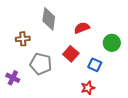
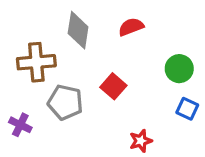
red semicircle: (82, 28) -> (131, 27), moved
brown cross: (23, 39) -> (36, 62), size x1.6
blue square: (95, 65) -> (187, 109), moved

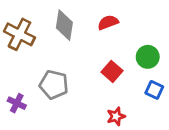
brown cross: (36, 62) -> (19, 34), moved, turned 32
red square: (113, 86) -> (112, 71), moved

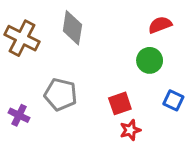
red semicircle: (108, 22) -> (160, 25), moved
green circle: (148, 57) -> (150, 60), moved
red square: (112, 71) -> (120, 103), moved, turned 30

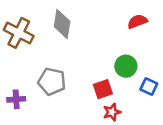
green circle: (150, 60) -> (126, 66), moved
purple cross: (19, 115) -> (16, 99), turned -30

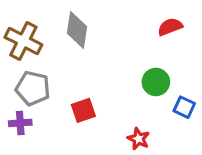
gray pentagon: (52, 81) -> (33, 88), moved
red square: (103, 89) -> (83, 110), moved
red star: (112, 112) -> (139, 139), turned -30

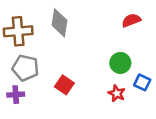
brown cross: (23, 41) -> (18, 31), turned -32
red square: (83, 110) -> (64, 85), turned -36
red star: (139, 139) -> (117, 93), moved

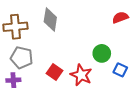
red semicircle: (131, 20) -> (120, 17), moved
red star: (117, 93) -> (81, 75), moved, size x1.5

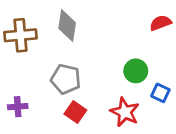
gray pentagon: (22, 58) -> (66, 79), moved
red square: (54, 72) -> (75, 112), moved
red star: (81, 75) -> (125, 112), moved

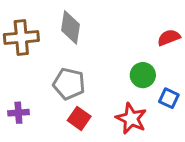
red semicircle: (160, 23) -> (169, 38), moved

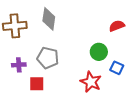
purple cross: (18, 113) -> (19, 65), moved
red square: (79, 118) -> (37, 84), moved, turned -35

